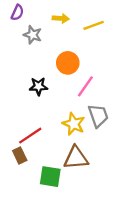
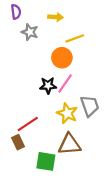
purple semicircle: (17, 13) -> (16, 12), turned -32
yellow line: (94, 25) -> (75, 38), moved
black star: (38, 86) -> (48, 86), moved
pink line: (85, 86) -> (65, 83), moved

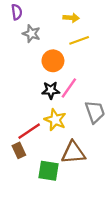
yellow arrow: (55, 17) -> (71, 18), moved
orange circle: (62, 58) -> (53, 61), moved
yellow star: (67, 113) -> (55, 120), moved

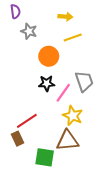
pink line: (69, 88) -> (63, 93), moved
gray trapezoid: (95, 112) -> (84, 81), moved
yellow star: (55, 120) -> (73, 116), moved

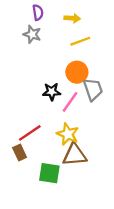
purple semicircle: (15, 11) -> (38, 12), moved
orange circle: (49, 56) -> (77, 72), moved
yellow star: (73, 116) -> (68, 134), moved

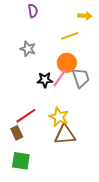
yellow arrow: (72, 18) -> (85, 16), moved
gray star: (32, 34) -> (28, 49), moved
pink line: (70, 102) -> (60, 78), moved
green square: (49, 173) -> (21, 161), moved

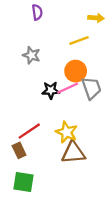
pink line: (60, 78) -> (68, 88), turned 30

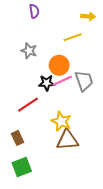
orange circle: (76, 71) -> (59, 65), moved
red line: (29, 131) -> (28, 105), moved
green square: (24, 182) -> (22, 167), turned -30

